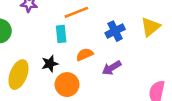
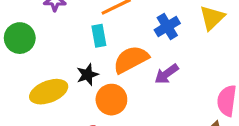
orange semicircle: (85, 54) -> (131, 59), size x1.6
yellow ellipse: (19, 75) -> (49, 92), turned 52

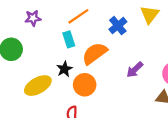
purple arrow: (166, 74) -> (135, 70), moved

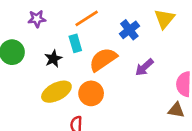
black star: (64, 69) -> (53, 59), moved
purple arrow: (135, 70) -> (144, 67), moved
yellow ellipse: (38, 86) -> (56, 92), moved

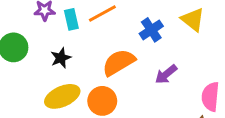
yellow triangle: (164, 19) -> (193, 20), turned -35
cyan rectangle: (75, 43) -> (71, 19), moved

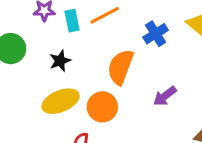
orange semicircle: (119, 62) -> (120, 67), turned -40
purple arrow: (166, 74) -> (165, 96), moved

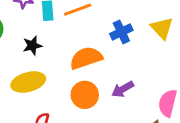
orange semicircle: (120, 67) -> (86, 58), turned 44
orange circle: (102, 107) -> (85, 95), moved

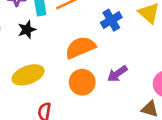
black star: (32, 46) -> (27, 30), moved

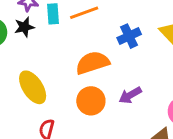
black star: (27, 30) -> (24, 27), moved
yellow ellipse: (28, 75) -> (33, 87), turned 72

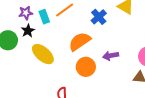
yellow ellipse: (33, 87) -> (43, 54), moved
purple arrow: (130, 95) -> (111, 56), turned 35

